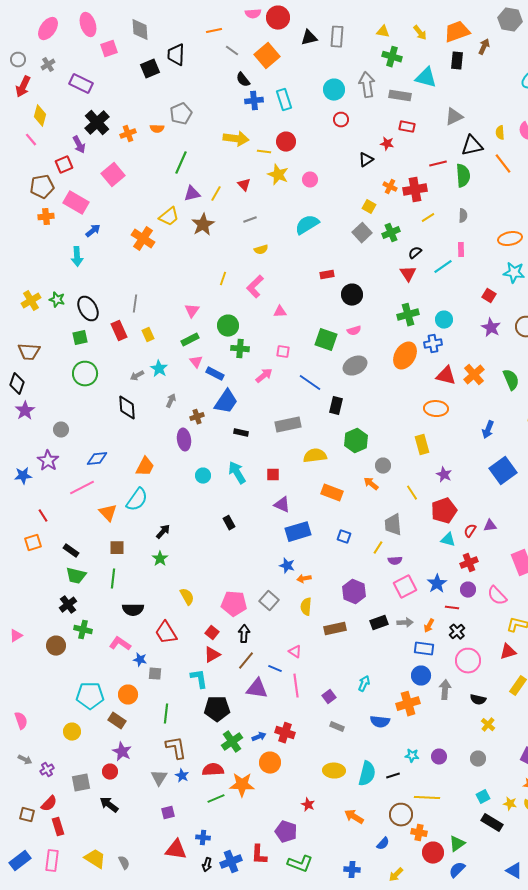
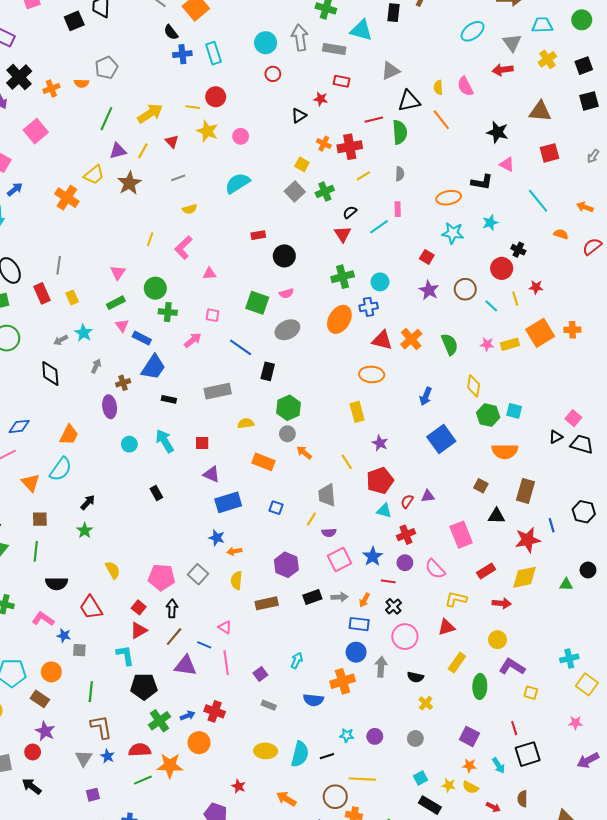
yellow arrow: (236, 139) -> (150, 113), moved, turned -40
yellow semicircle: (315, 456) -> (246, 423), size x0.7
gray circle: (383, 466) -> (287, 434), moved

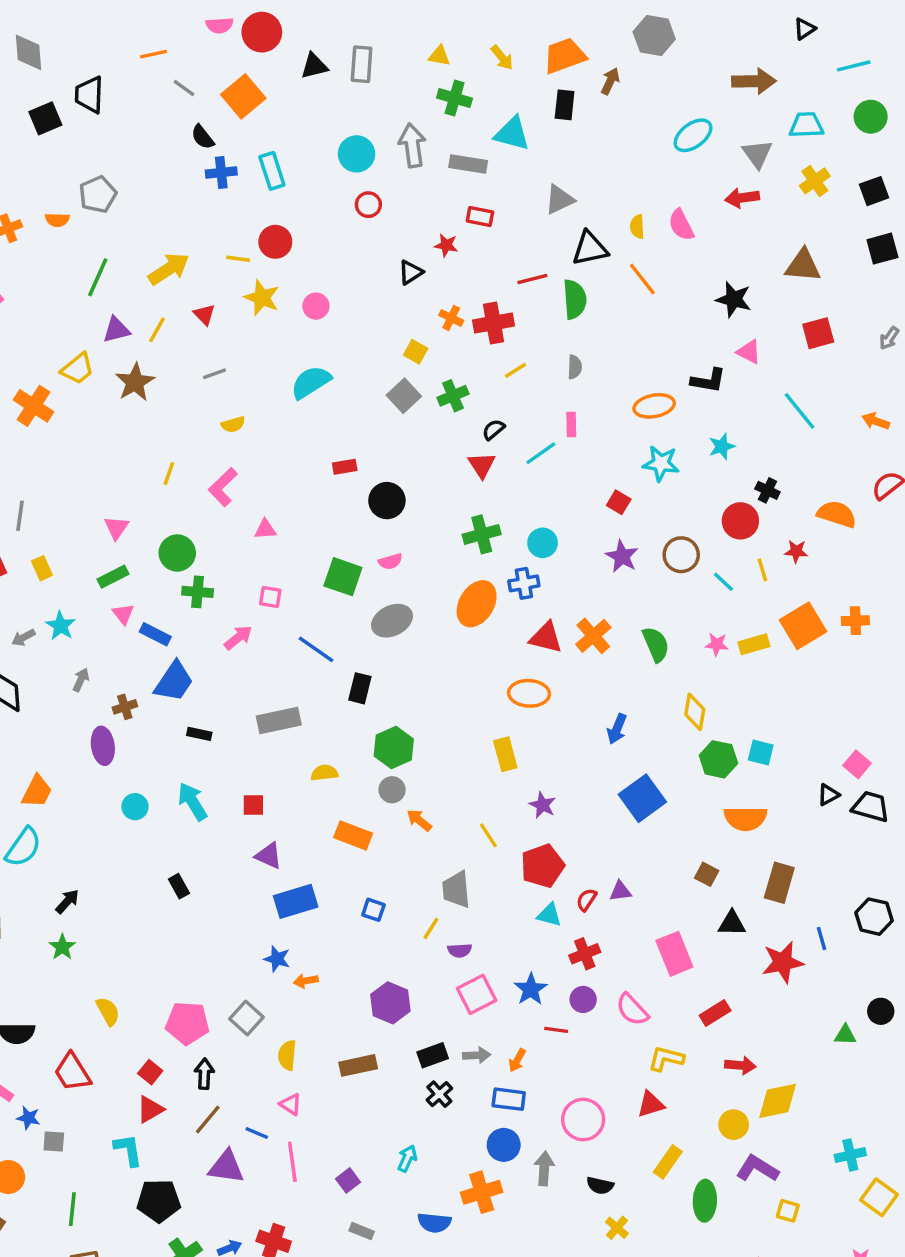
orange semicircle: (561, 234) -> (837, 514), moved, size x1.6
yellow diamond: (525, 577) -> (778, 1101), moved
yellow semicircle: (236, 580) -> (287, 1055), moved
black cross: (393, 606) -> (439, 1094), moved

